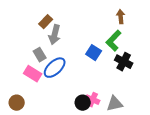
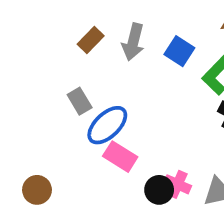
gray arrow: (55, 35) -> (133, 42), moved
blue square: (94, 53) -> (179, 51), moved
pink rectangle: (33, 74) -> (120, 157), moved

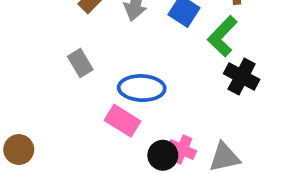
blue ellipse: (107, 125) -> (142, 88), moved, turned 45
brown circle: (37, 190) -> (19, 150), moved

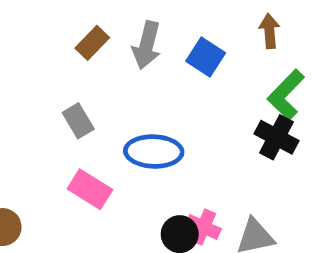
green L-shape: (222, 36) -> (286, 95), moved
pink rectangle: (122, 121) -> (90, 189), moved

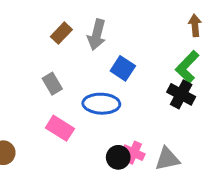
brown arrow: (269, 31) -> (195, 25), moved
blue square: (206, 57) -> (123, 68), moved

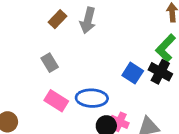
blue square: (123, 68) -> (133, 73), moved
blue ellipse: (101, 104) -> (92, 98), moved

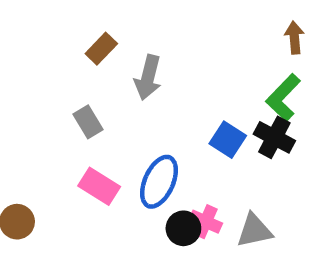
gray arrow: (88, 20) -> (148, 78), moved
blue ellipse: (92, 98) -> (159, 182), turned -68

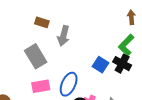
brown rectangle: (101, 49) -> (42, 22), turned 64
gray rectangle: (88, 122) -> (36, 56), size x1.6
pink rectangle: (99, 186) -> (41, 86), turned -42

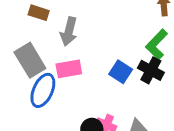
blue ellipse: (69, 84) -> (43, 90), moved
pink rectangle: (41, 86) -> (69, 69), moved

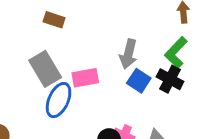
gray arrow: (69, 31) -> (128, 54), moved

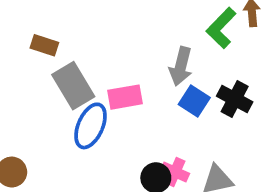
brown rectangle: (54, 20) -> (44, 45), moved
green L-shape: (176, 52) -> (221, 28), moved

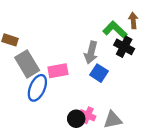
green L-shape: (221, 28) -> (115, 30), turned 90
black cross: (235, 99) -> (124, 47), moved

